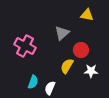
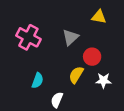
pink cross: (25, 46) -> (28, 37), moved
cyan semicircle: (33, 82) -> (38, 81), moved

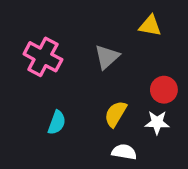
red circle: (92, 57) -> (164, 90), moved
white semicircle: (57, 100) -> (124, 152), moved, turned 77

